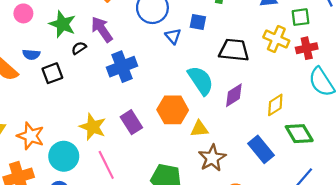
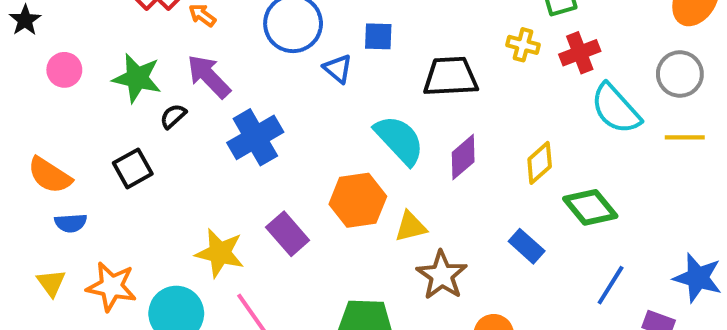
yellow cross: (276, 39) -> (523, 45), size x0.7
blue semicircle: (31, 55) -> (71, 223), moved
blue rectangle: (261, 149) -> (527, 246), size x0.7

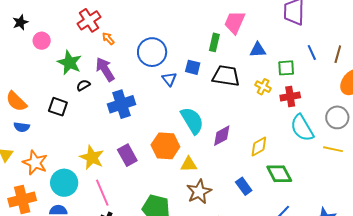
pink circle: (64, 70) -> (42, 41), moved
black trapezoid: (450, 77) -> (226, 76), moved
black square: (133, 168) -> (58, 107), turned 36

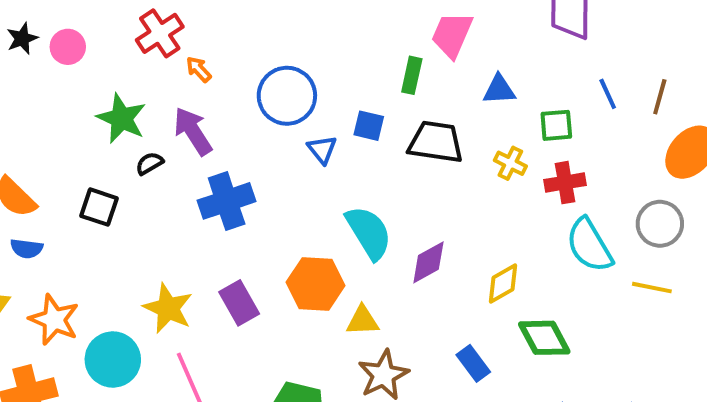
pink circle: (42, 41) -> (68, 47), moved

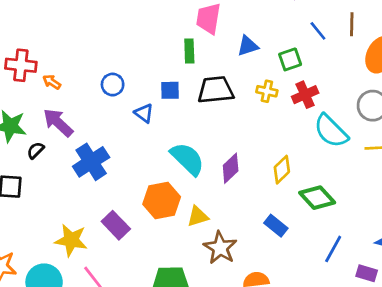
red cross: (160, 33) -> (21, 65), turned -36
blue circle: (287, 96) -> (113, 85), size x0.6

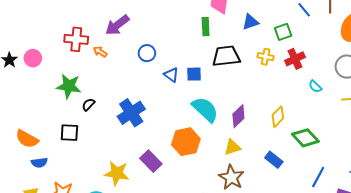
blue square: (170, 90) -> (194, 74), moved
purple arrow: (58, 123) -> (117, 25), moved, turned -80
cyan semicircle: (331, 131) -> (315, 86), size x0.5
yellow triangle: (198, 216) -> (232, 147), moved

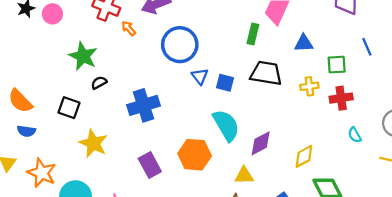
blue circle: (147, 53) -> (180, 45), size x1.8
yellow cross: (266, 57) -> (309, 86), turned -35
yellow star: (117, 173) -> (93, 143), moved

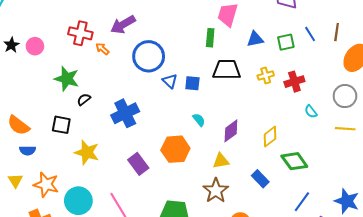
green square: (337, 65) -> (286, 42), moved
cyan semicircle: (226, 125) -> (199, 120), size x0.5

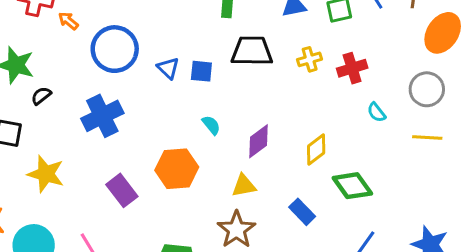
blue circle: (149, 56) -> (115, 49), moved

